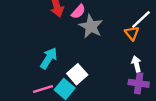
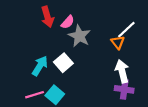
white arrow: (136, 64) -> (122, 71), size x1.5
white square: (77, 74) -> (63, 63), moved

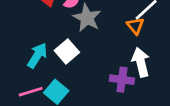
purple cross: (124, 89) -> (122, 80), moved

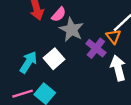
purple cross: (122, 80) -> (96, 48), moved, turned 30

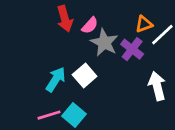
orange triangle: (113, 37) -> (144, 24), moved, turned 49
purple cross: (96, 48) -> (132, 49), moved

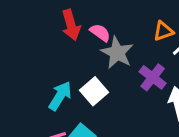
pink semicircle: (90, 25) -> (100, 33), turned -96
purple cross: (132, 49) -> (153, 77), moved

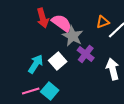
pink semicircle: (100, 33) -> (62, 23), size x1.5
purple cross: (153, 77) -> (86, 54), moved

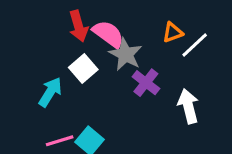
white square: (58, 61) -> (83, 68), moved
cyan arrow: (36, 64) -> (50, 92), moved

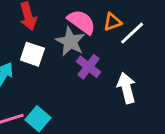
pink semicircle: (108, 34) -> (82, 22), moved
white square: (83, 68) -> (32, 54), turned -30

